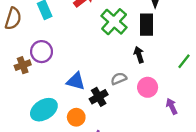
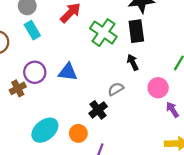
blue triangle: (76, 81) -> (68, 72), moved
pink circle: (148, 87) -> (158, 88), moved

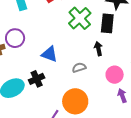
blue triangle: (68, 72) -> (49, 54), moved
black cross: (98, 110) -> (37, 79), moved
orange circle: (78, 133) -> (75, 101), moved, size x1.6

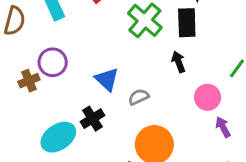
blue triangle: (49, 54) -> (107, 79), turned 30
gray semicircle: (79, 68) -> (139, 97), moved

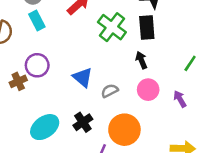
pink circle: (208, 97) -> (148, 90), moved
black cross: (92, 119) -> (83, 122), moved
purple arrow: (223, 127) -> (180, 99), moved

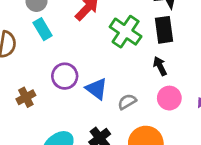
purple circle: (37, 65) -> (65, 76), moved

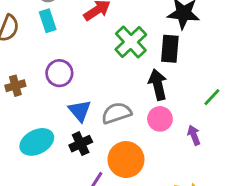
black arrow: (160, 66) -> (158, 85), size x1.5
blue triangle: (97, 89) -> (80, 111), moved
gray semicircle: (127, 102) -> (116, 113), size x1.5

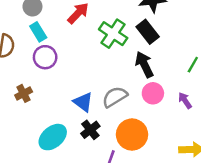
black rectangle: (170, 49) -> (148, 32), turned -30
purple circle: (59, 73) -> (45, 57), moved

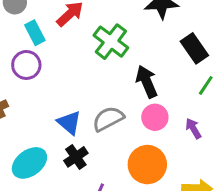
cyan rectangle: (38, 32) -> (35, 33), moved
black rectangle: (148, 32) -> (194, 48), moved
orange circle: (132, 135) -> (147, 165), moved

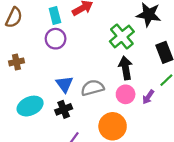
green cross: (111, 42) -> (122, 36), moved
purple circle: (26, 65) -> (56, 39), moved
purple arrow: (193, 128) -> (148, 97), moved, turned -128

